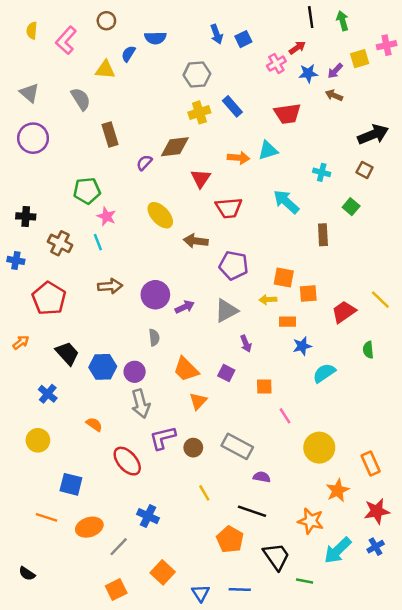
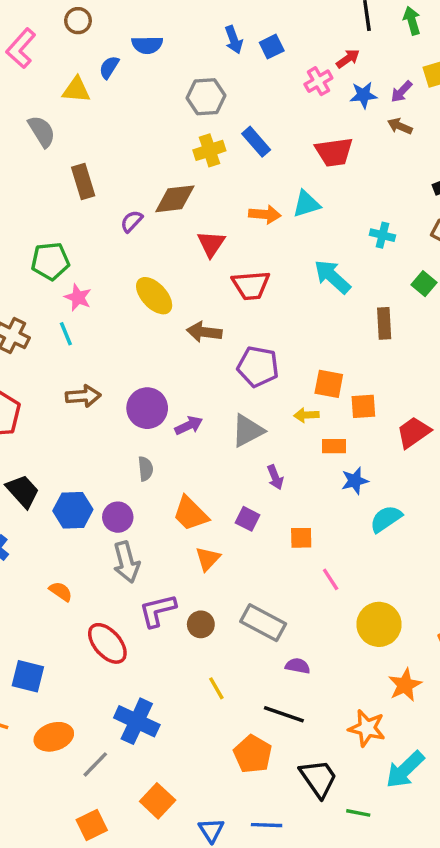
blue cross: (148, 516) -> (137, 721), size x1.4

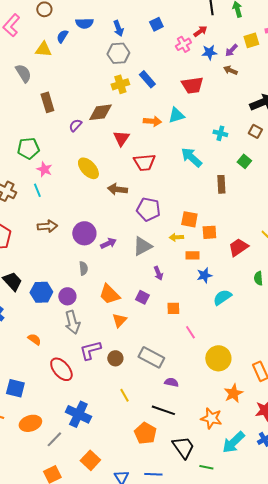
blue arrow: (234, 40) -> (118, 28), moved

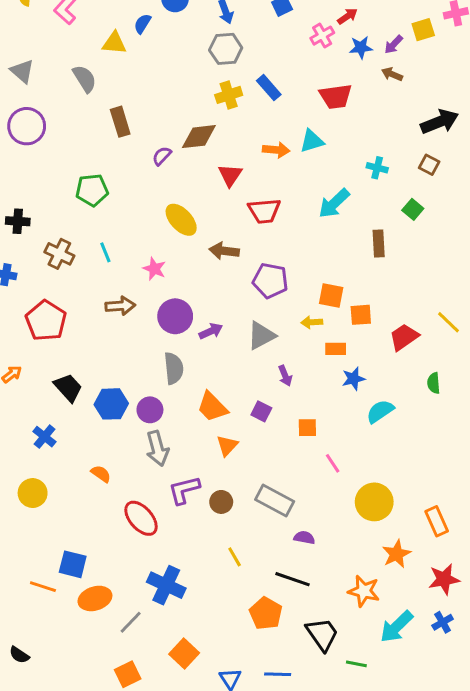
cyan arrow: (191, 157) -> (334, 203), turned -85
pink star: (44, 169) -> (154, 269), moved
gray semicircle: (83, 268) -> (174, 368), size x1.5
blue square: (15, 388) -> (73, 564), moved

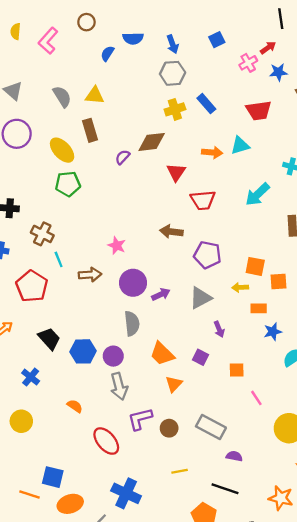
yellow triangle: (114, 43) -> (95, 95), moved
yellow ellipse: (181, 220) -> (62, 150), moved
cyan line: (105, 252) -> (59, 259), moved
yellow line: (235, 557) -> (180, 471), turned -70

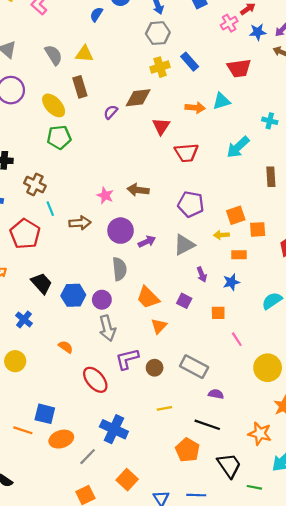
brown arrow: (171, 232) -> (138, 190), moved
orange square: (255, 266) -> (236, 215), turned -30
blue star: (273, 332) -> (231, 282), moved

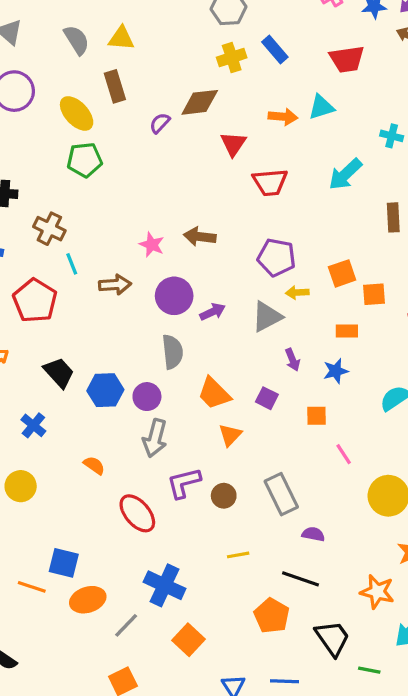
yellow arrow: (221, 235) -> (297, 293), moved
gray arrow: (107, 328) -> (155, 438), turned 30
gray rectangle: (194, 367) -> (281, 494), turned 36
orange square: (127, 480) -> (189, 640), moved

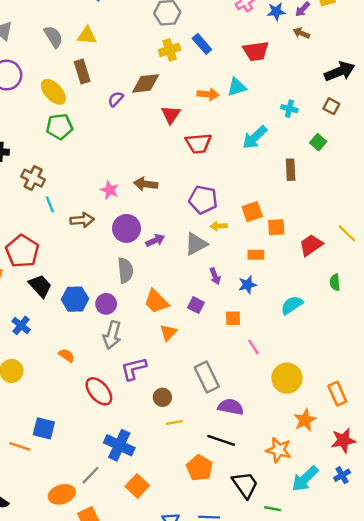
red pentagon: (35, 301) -> (22, 251), moved
brown circle: (224, 496) -> (162, 397), moved
purple semicircle: (313, 534) -> (231, 407), size x1.5
orange ellipse: (88, 600) -> (62, 494), moved

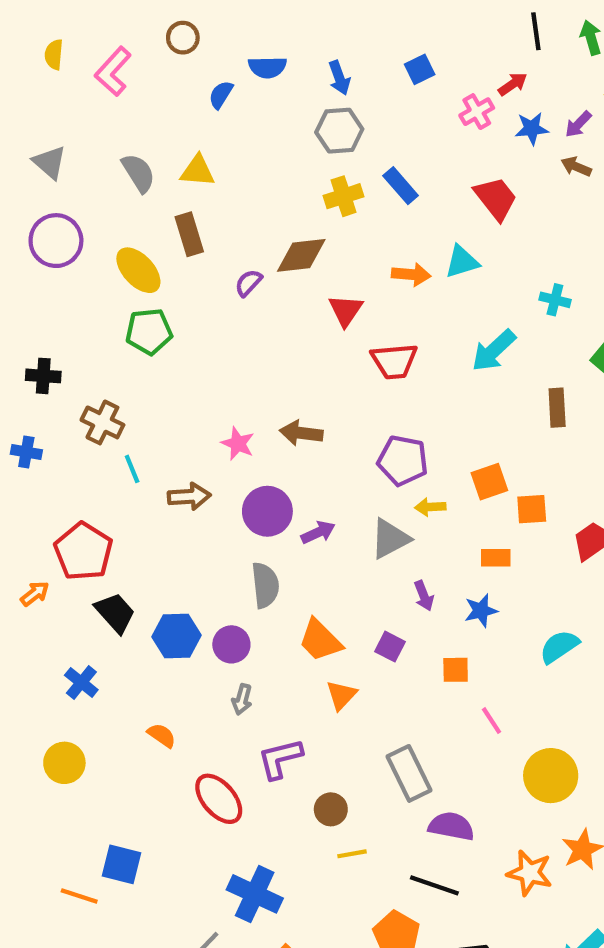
red trapezoid: (256, 51) -> (496, 198), turned -120
gray arrow: (112, 335) -> (242, 699), size x0.6
orange star: (279, 450) -> (530, 873), moved

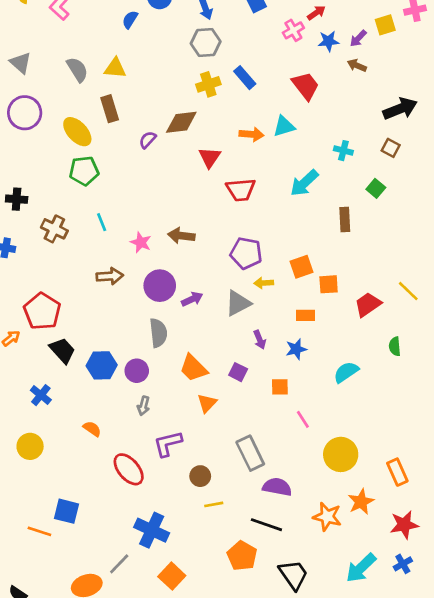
cyan line: (132, 469) -> (102, 222), moved

